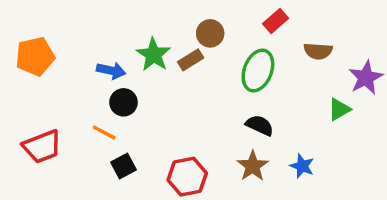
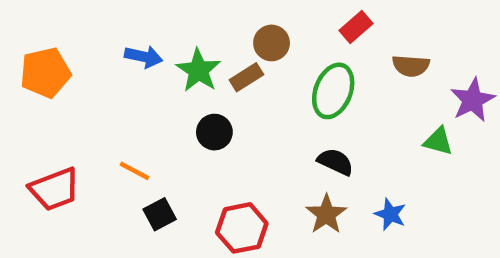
blue arrow: (111, 71) -> (144, 57), moved
black circle: (123, 102) -> (214, 132), moved
green triangle: (339, 109) -> (438, 141), turned 45

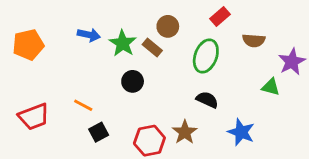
brown rectangle: (246, 77) -> (152, 48), turned 72
brown star: (326, 214) -> (185, 132), moved
blue star: (390, 214) -> (241, 132), size x1.4

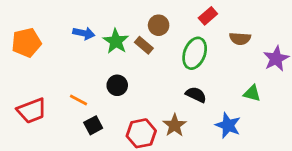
black circle: (133, 81) -> (117, 85), moved
green triangle: (271, 87) -> (252, 93), moved

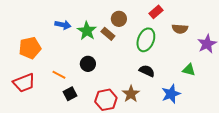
orange pentagon: (26, 43) -> (30, 48), moved
blue star: (228, 125) -> (171, 94), turned 30

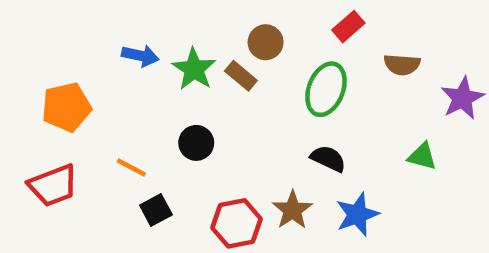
blue star: (171, 94) -> (357, 214), moved

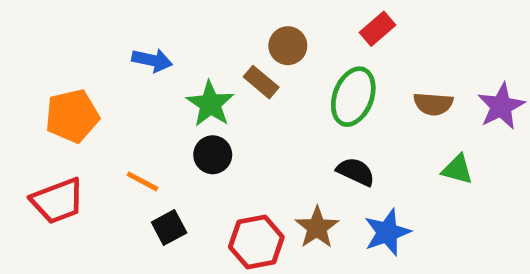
brown semicircle: (402, 65) -> (433, 104), moved
green star: (194, 69) -> (210, 104), moved

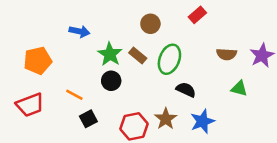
brown rectangle: (261, 82) -> (138, 55), moved
green ellipse: (353, 97) -> (169, 59), moved

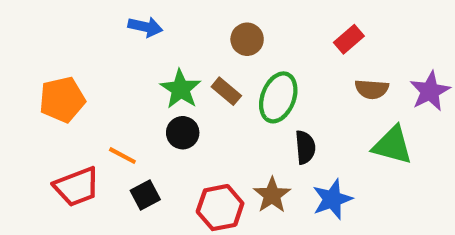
red rectangle: (197, 15) -> (349, 39), moved
blue arrow: (79, 31) -> (145, 27), moved
green triangle: (239, 88) -> (393, 145), size x1.5
black semicircle: (186, 90) -> (305, 147), turned 60
red trapezoid: (30, 105) -> (77, 187), moved

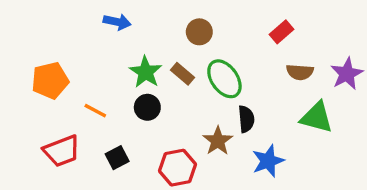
green ellipse: (278, 97) -> (224, 79), turned -57
orange line: (122, 156) -> (95, 111), moved
brown star: (272, 195) -> (218, 141), moved

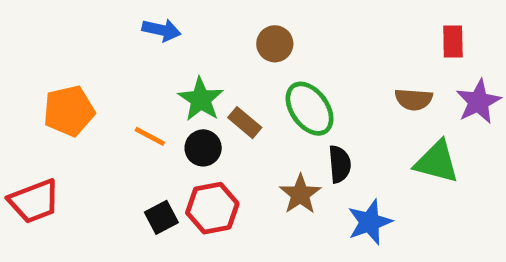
red rectangle: (281, 32) -> (453, 42), moved, turned -50
brown rectangle: (183, 74) -> (245, 123), moved
orange line: (95, 111) -> (150, 136), moved
red trapezoid: (62, 151) -> (34, 201), moved
red hexagon: (177, 168) -> (212, 208), moved

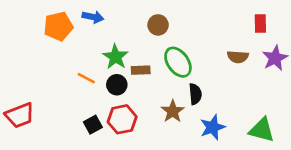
orange pentagon: (69, 111) -> (58, 26), moved
brown rectangle: (245, 123) -> (141, 70), turned -42
green triangle: (437, 162) -> (262, 130), moved

